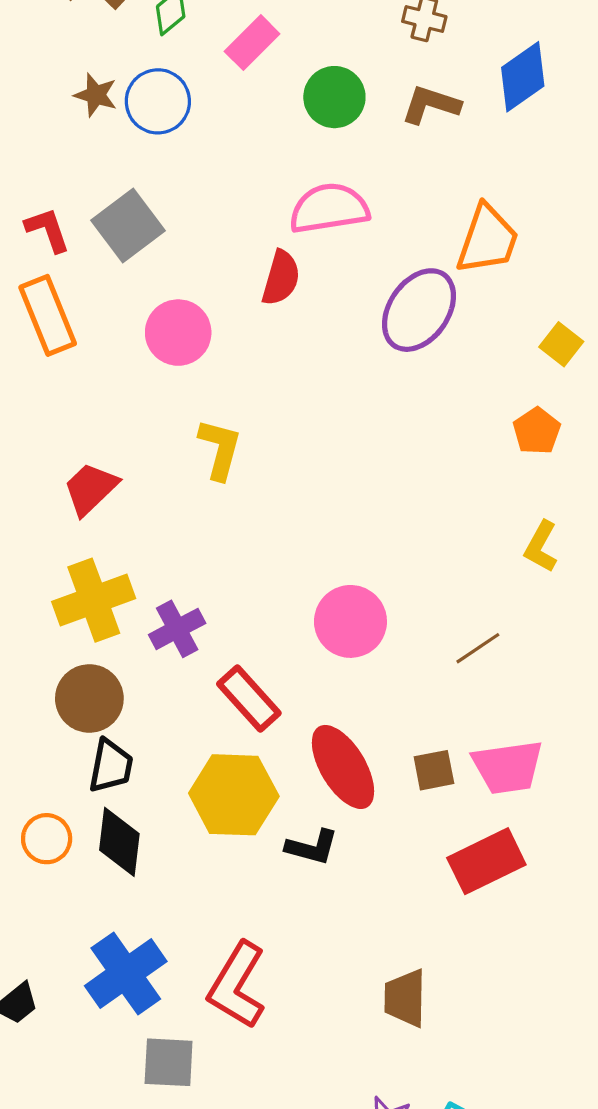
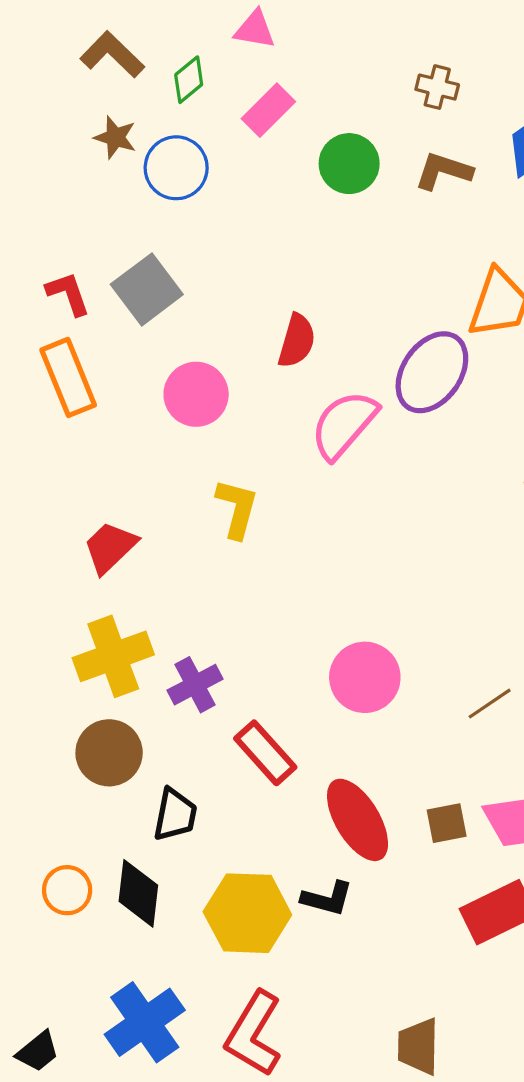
brown star: (96, 95) -> (115, 137), moved
pink semicircle: (329, 208) -> (344, 425), moved, turned -40
black trapezoid: (111, 766) -> (175, 815), moved
yellow hexagon: (234, 795) -> (247, 913), moved

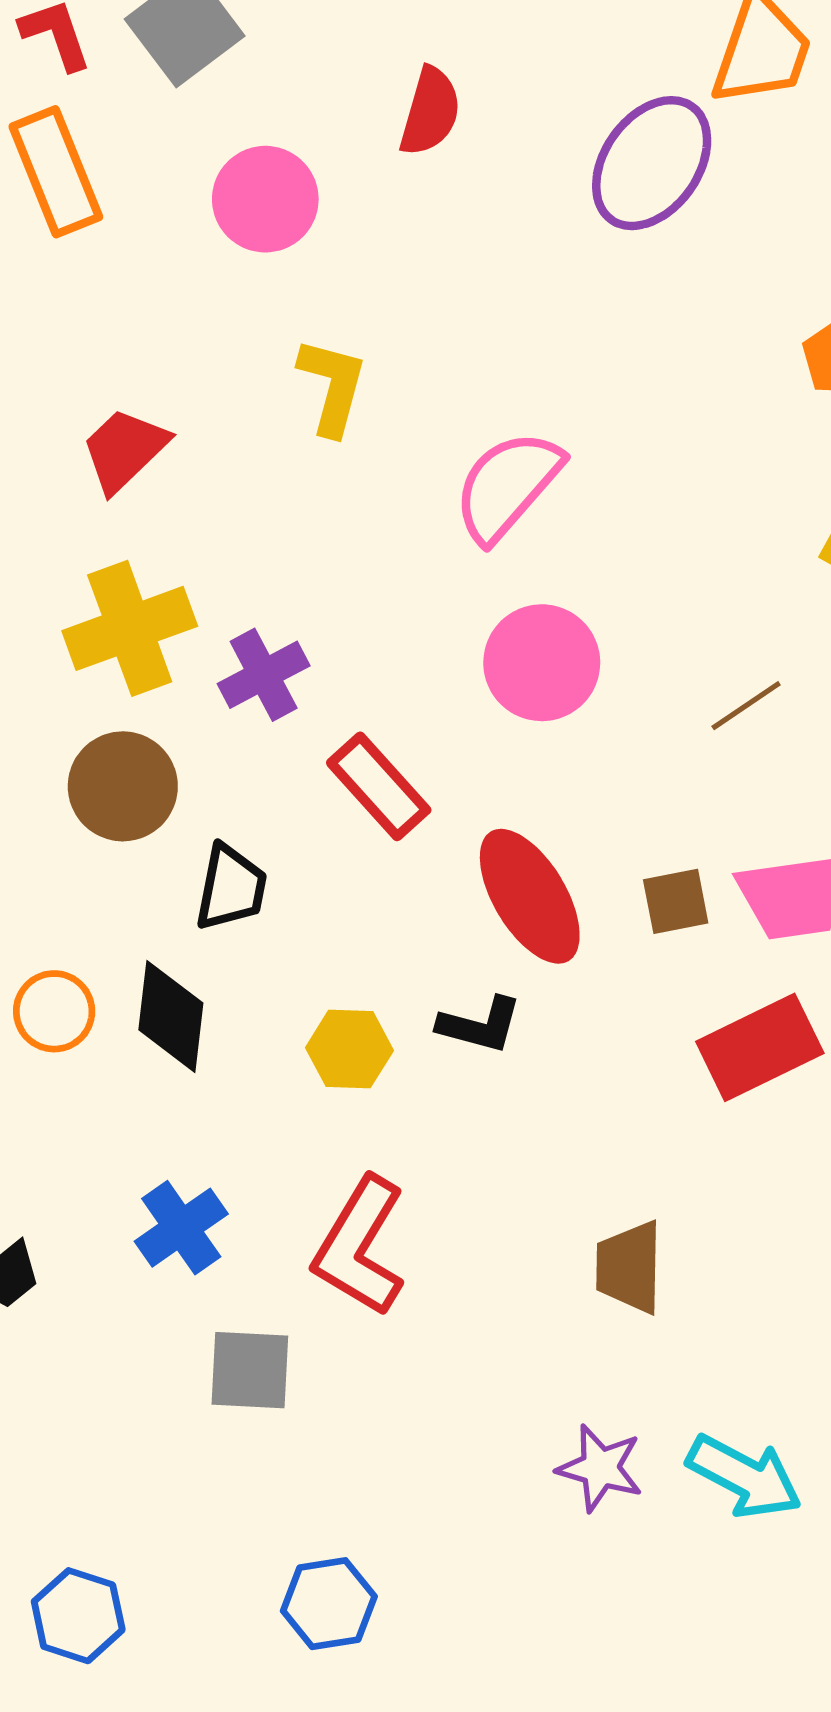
pink semicircle: (344, 425) -> (507, 486), moved
yellow hexagon: (247, 913) -> (349, 1049), size x0.6
blue cross: (145, 1022) -> (181, 1228), size x0.7

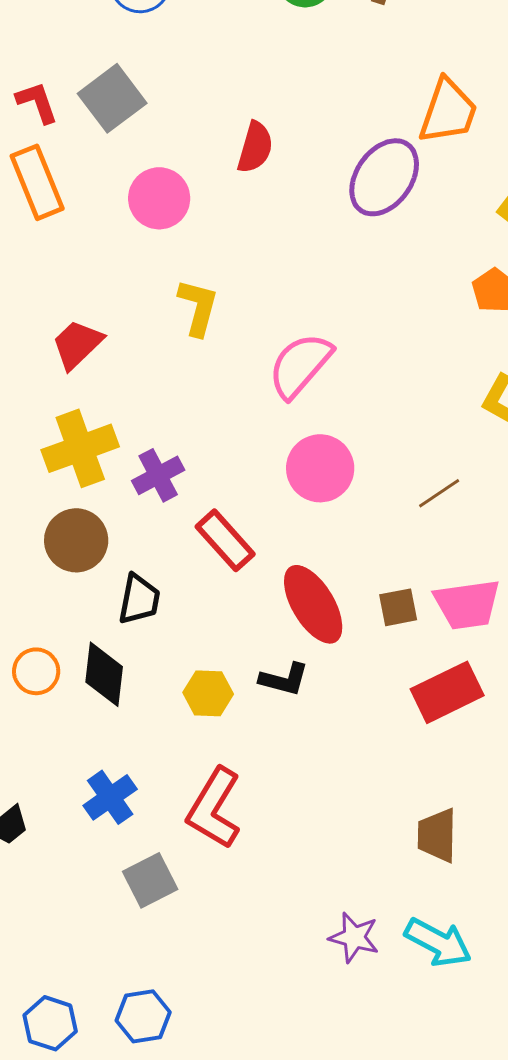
brown trapezoid: (629, 1267) -> (437, 835), moved
gray square: (250, 1370) -> (150, 880), turned -30
blue hexagon: (329, 1604) -> (143, 1016), moved

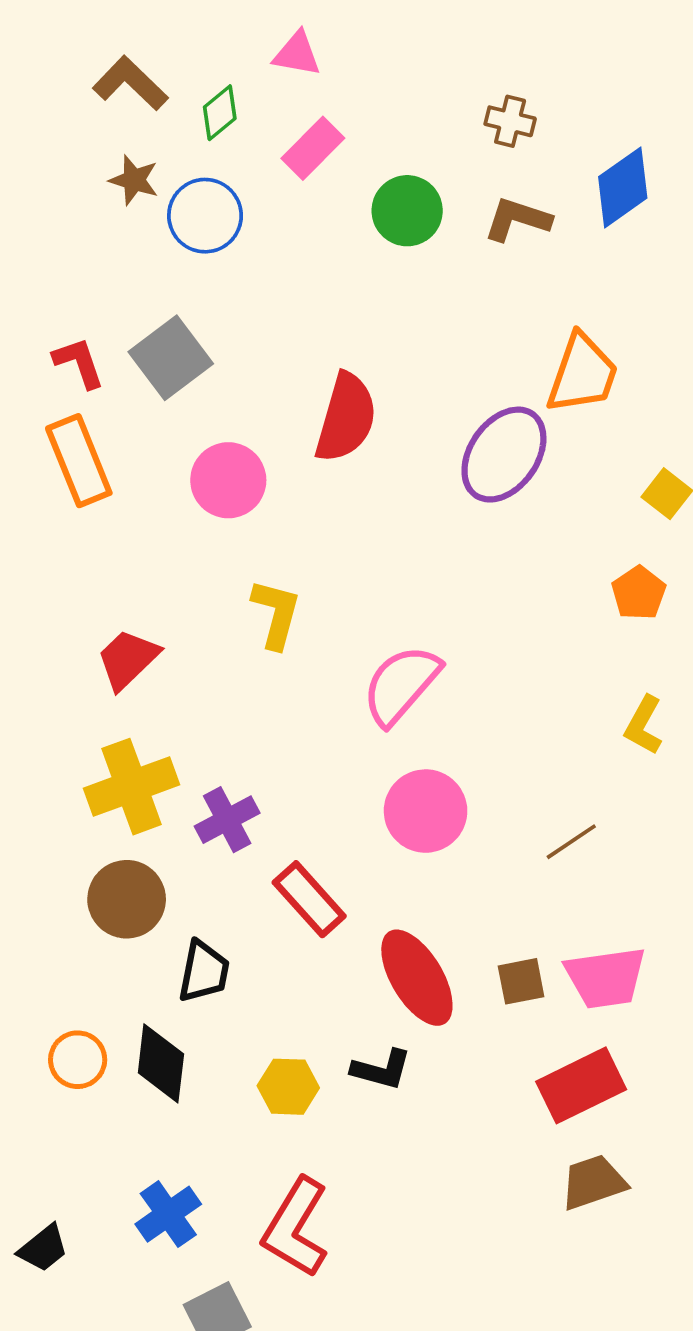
red semicircle: (255, 147) -> (346, 418), size x1.4
brown trapezoid: (437, 835) -> (593, 1182), moved, turned 70

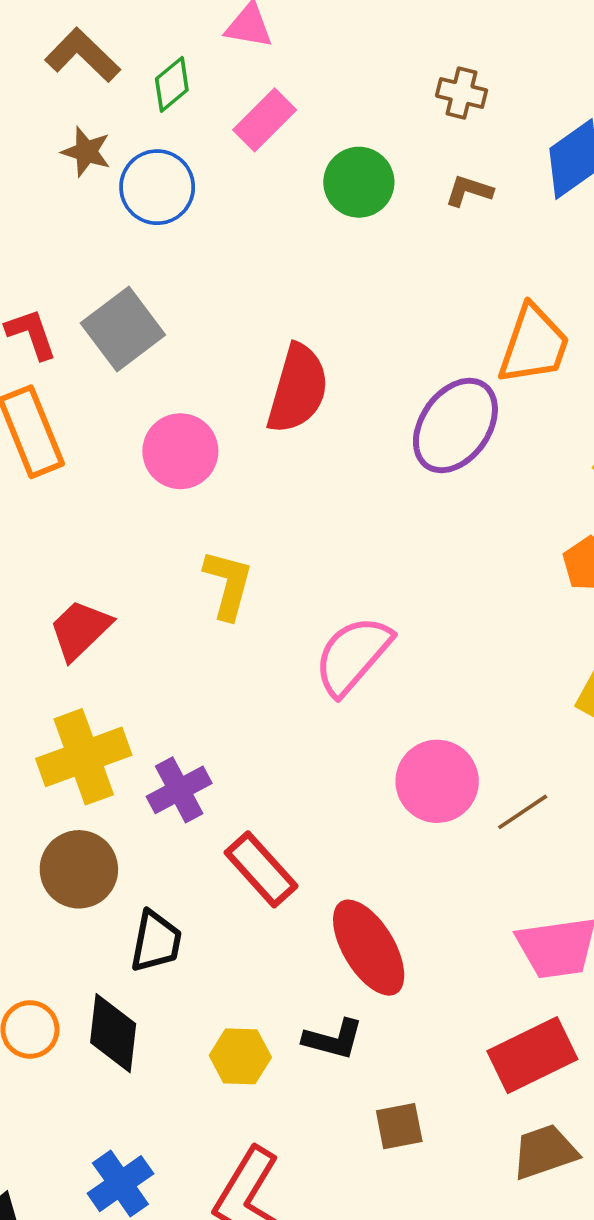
brown L-shape: (517, 219) -> (469, 191), size x0.7
pink circle: (426, 811) -> (437, 781), moved
brown square: (521, 981) -> (399, 1126), moved

